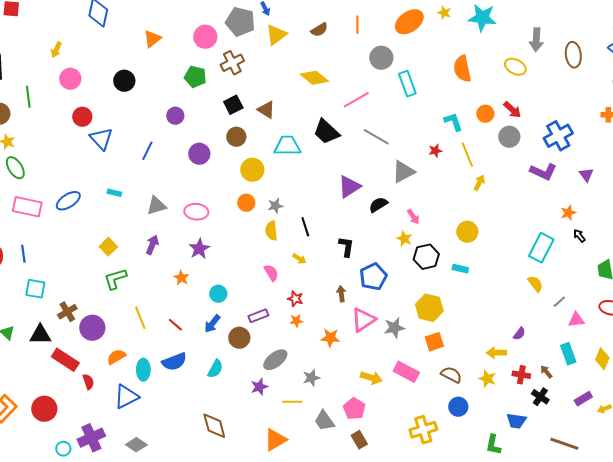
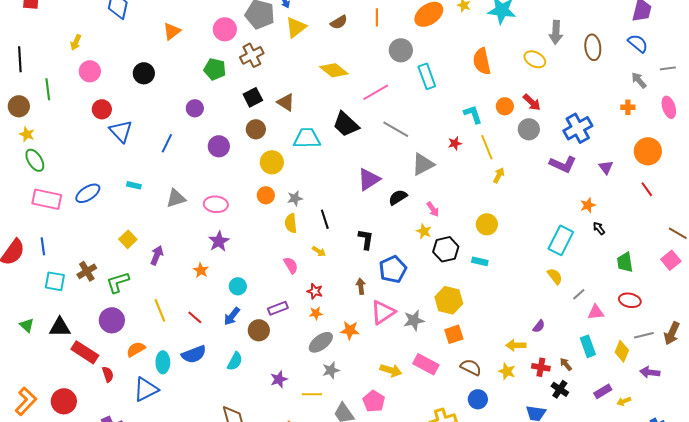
purple arrow: (152, 245) -> (157, 255), moved
green L-shape: (115, 279) -> (118, 282), moved
brown cross: (67, 312) -> (87, 271), moved
gray ellipse: (275, 360) -> (321, 342), moved

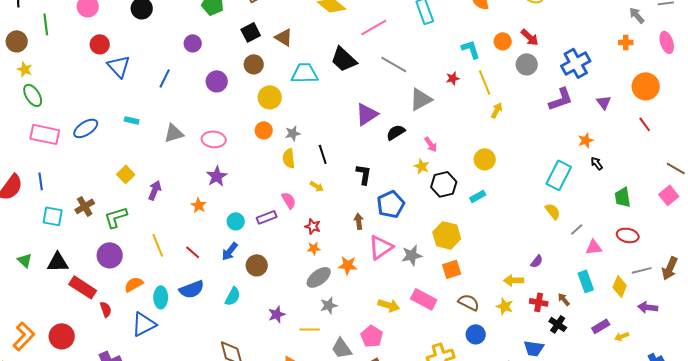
purple L-shape: (563, 164) -> (561, 99), turned -44
cyan rectangle: (480, 261) -> (478, 196), turned -42
purple rectangle: (278, 308) -> (267, 217), moved

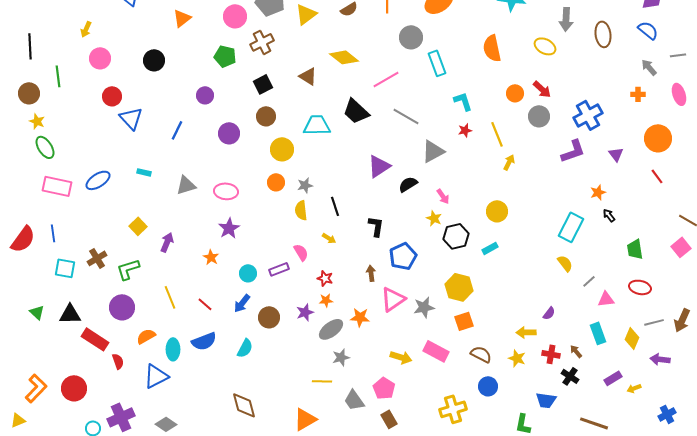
brown triangle: (284, 37) -> (308, 76), moved
cyan L-shape: (471, 49) -> (463, 101), moved
purple star: (277, 314) -> (305, 312), moved

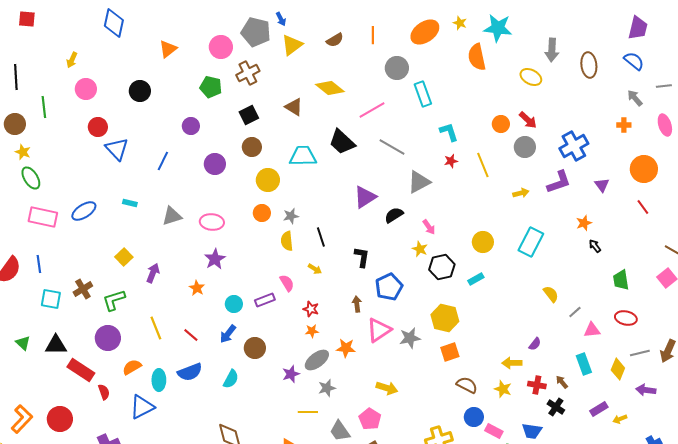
orange semicircle: (492, 48) -> (477, 57), moved
yellow arrow: (509, 162) -> (521, 193), moved, turned 49
cyan rectangle: (571, 227) -> (531, 242), moved
purple star: (305, 312) -> (291, 374), moved
pink rectangle: (436, 351) -> (494, 431), moved, size x0.7

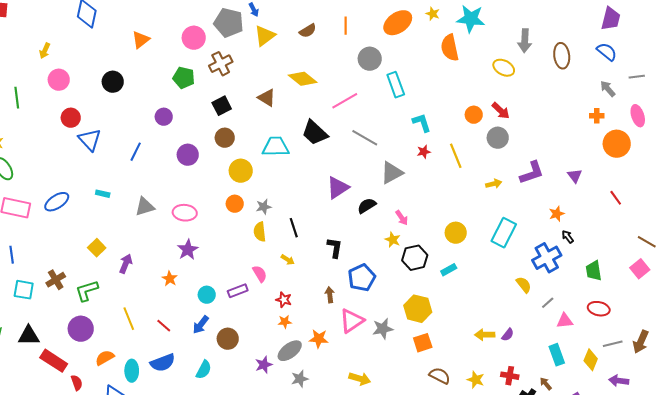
blue cross: (574, 146) -> (547, 258), moved
orange circle: (644, 169) -> (617, 144), moved
yellow arrow: (512, 363) -> (485, 335), moved
brown arrow: (562, 382) -> (546, 384), moved

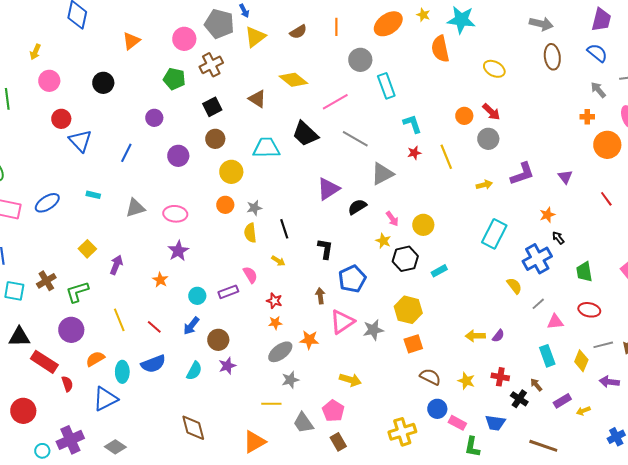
gray arrow: (525, 41) -> (541, 24), moved, turned -80
yellow circle: (456, 233) -> (423, 225), moved
purple star: (264, 365) -> (227, 366), moved

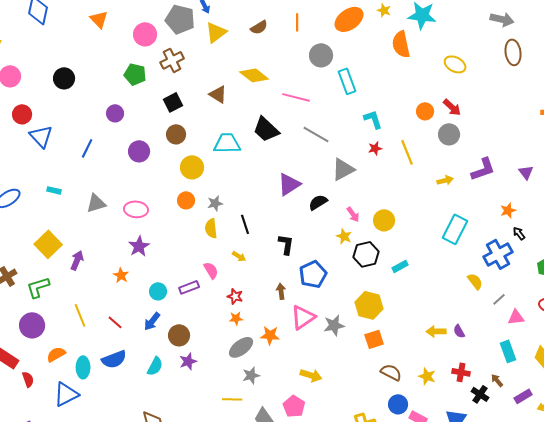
orange triangle: (131, 41) -> (99, 19), moved, turned -36
pink line: (335, 102) -> (296, 97), turned 44
yellow square: (87, 249) -> (48, 244), size x1.5
purple semicircle: (498, 336) -> (459, 331), turned 112

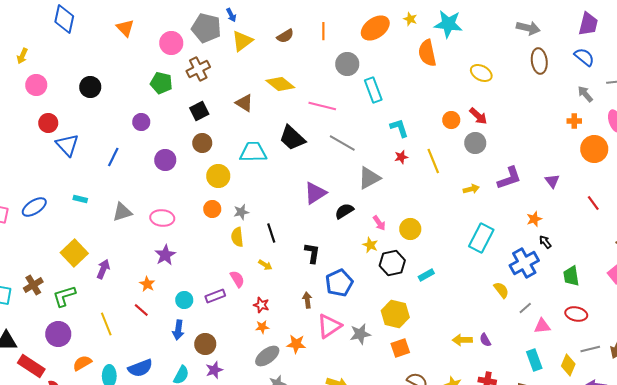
blue arrow: (152, 321) -> (178, 330), turned -30
red line: (115, 322) -> (141, 310), moved

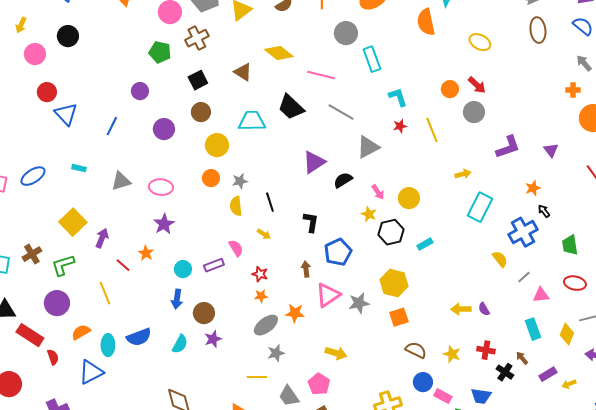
black circle: (90, 87) -> (68, 36), moved
yellow arrow: (471, 189) -> (463, 174), moved
red line: (141, 310) -> (123, 265), moved

